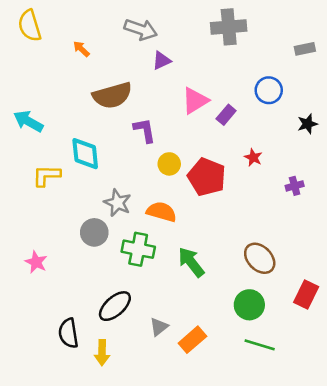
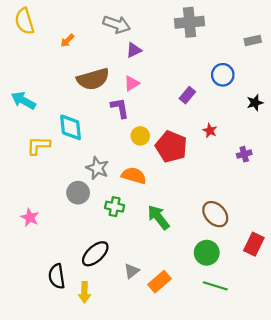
orange arrow: (81, 49) -> (67, 41), turned -88
pink triangle: (195, 101) -> (132, 83), moved, size x0.7
green cross: (138, 249) -> (115, 207), size x0.7

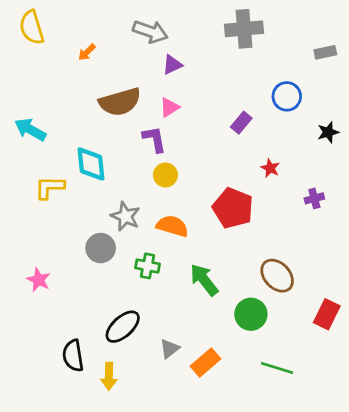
yellow circle: (140, 136) -> (165, 175), moved
red pentagon: (171, 147) -> (233, 208), moved
green circle: (207, 253) -> (251, 314), moved

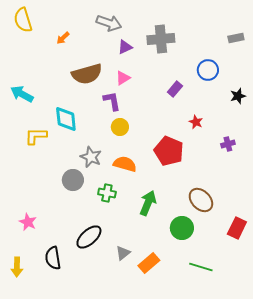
gray cross: (244, 29) -> (161, 39), moved
pink star: (39, 280) -> (28, 222), moved
green arrow: (204, 280) -> (148, 203), turned 60
yellow arrow: (109, 376) -> (17, 267), moved

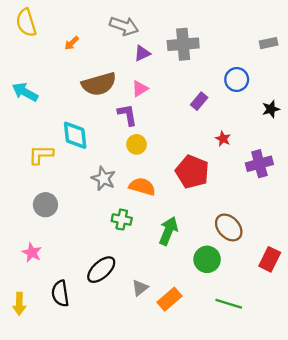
cyan arrow: (22, 94) -> (25, 92), moved
purple cross: (228, 144) -> (259, 164), size x1.6
gray circle: (73, 180) -> (45, 205), moved

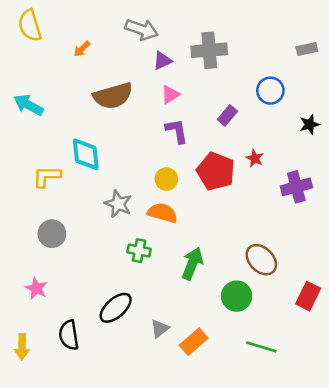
pink triangle: (140, 89) -> (170, 94), moved
purple L-shape: (127, 115) -> (177, 131), moved
yellow circle: (137, 144) -> (166, 179), moved
red pentagon: (192, 172) -> (216, 171), moved

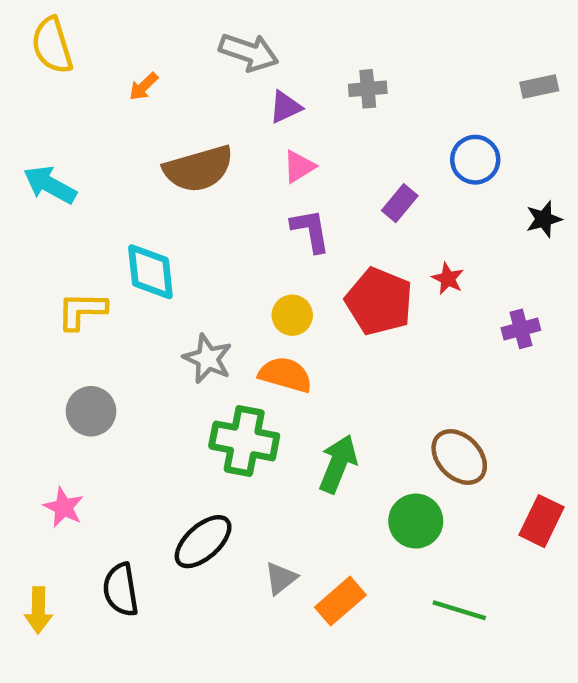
gray cross: (209, 50) -> (368, 89), size x0.6
purple cross: (296, 187) -> (521, 329), size x0.7
green cross: (139, 251) -> (244, 441), size x1.6

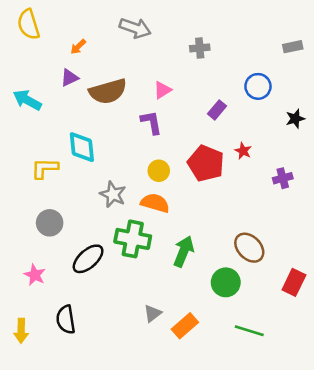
purple triangle: (285, 107) -> (69, 78), moved
purple L-shape: (311, 231) -> (151, 122), moved
black ellipse: (203, 542) -> (88, 259), moved

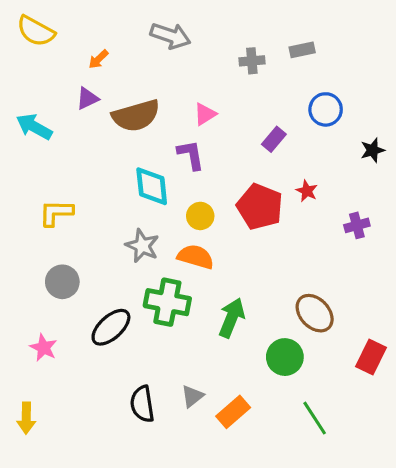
yellow semicircle: (29, 24) -> (36, 31), turned -44
gray rectangle: (293, 47) -> (302, 50), moved
cyan diamond: (82, 147) -> (152, 186), moved
black semicircle: (66, 320) -> (142, 404), moved
green line: (249, 331) -> (315, 418), turned 40

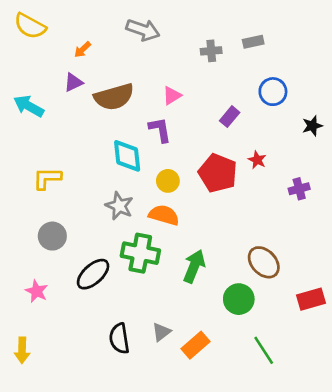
red rectangle: (371, 357) -> (311, 299), turned 48

